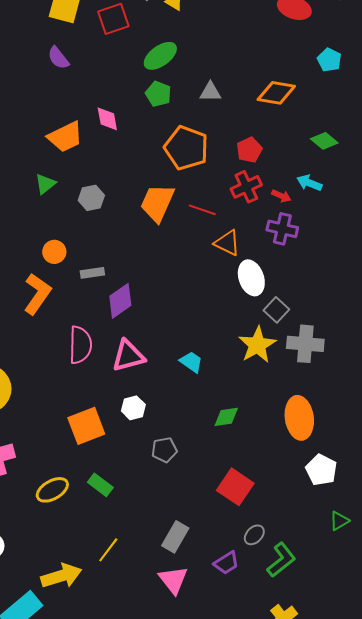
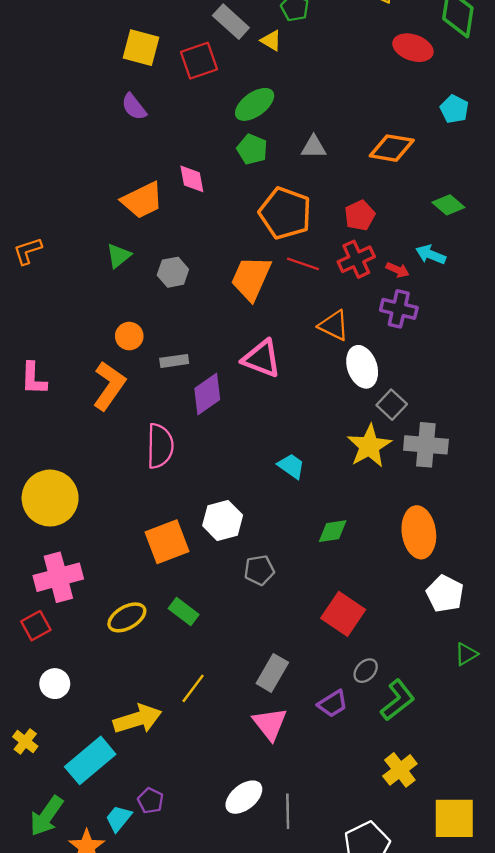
red line: (202, 210) -> (303, 264), moved
pink triangle: (128, 356) -> (262, 359), moved, turned 36
white hexagon: (133, 408) -> (223, 520), size x1.4

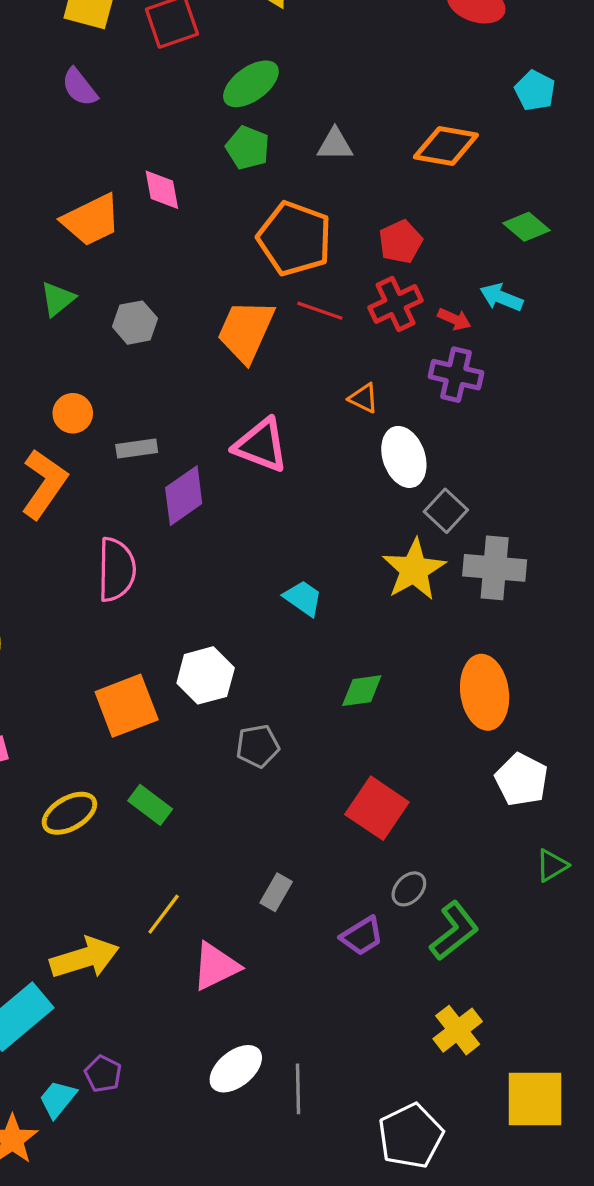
orange triangle: (334, 325) -> (364, 398), size x0.7
gray rectangle: (272, 673) -> (276, 892), size x0.7
pink triangle: (270, 724) -> (216, 966), moved, turned 42

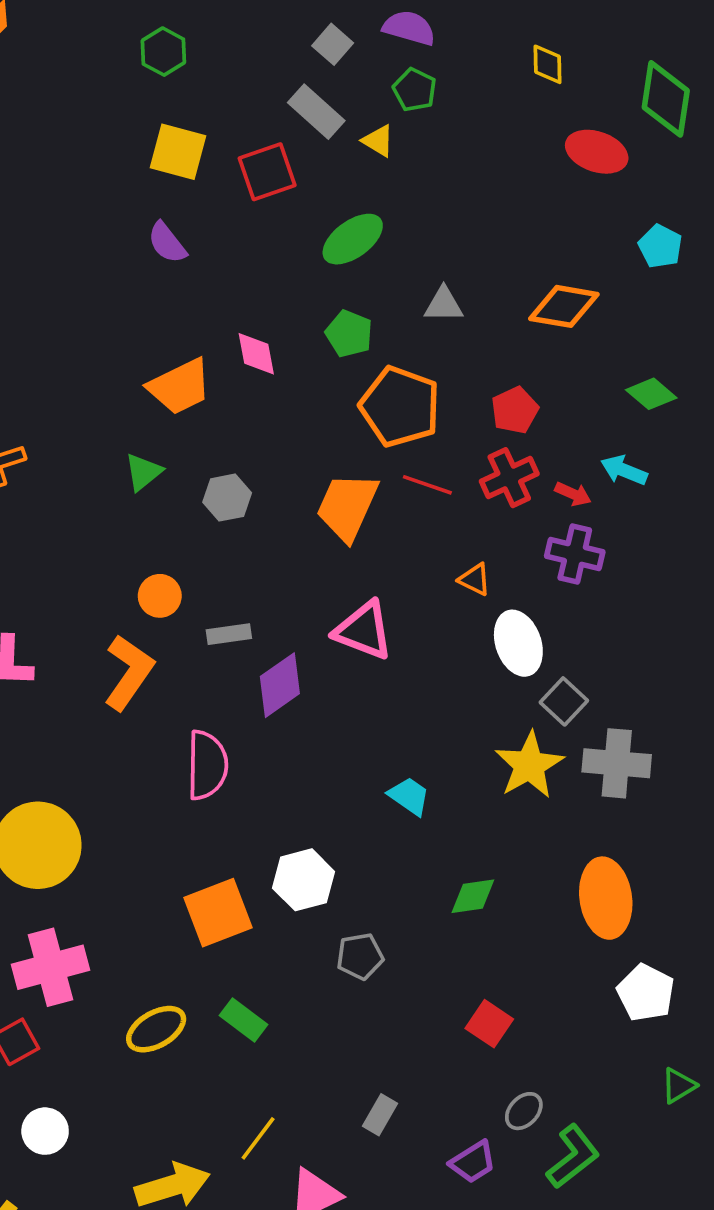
green pentagon: (248, 148) -> (349, 334), moved
red square: (377, 808) -> (489, 1024), size x0.7

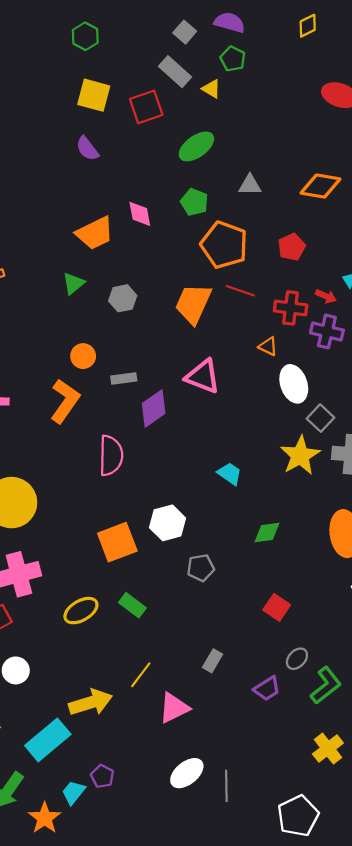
yellow diamond: (547, 64) -> (308, 26), moved, turned 65
red cross: (509, 478) -> (291, 308), moved, turned 32

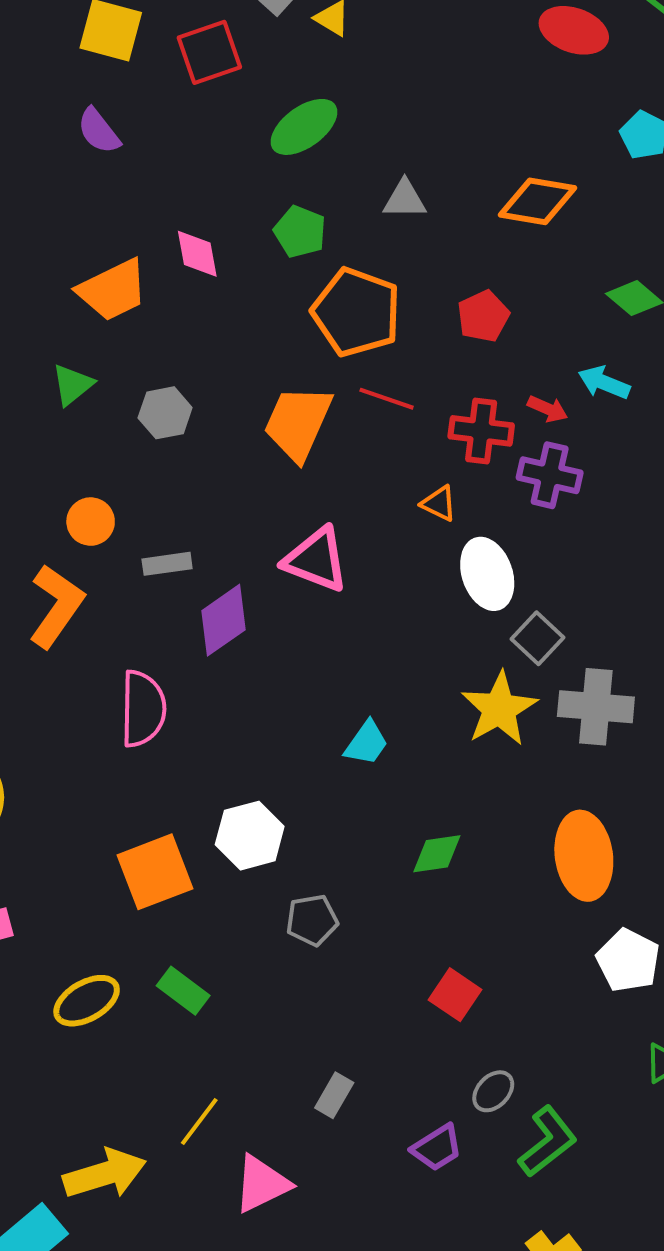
cyan trapezoid: (230, 474) -> (366, 743), turned 90

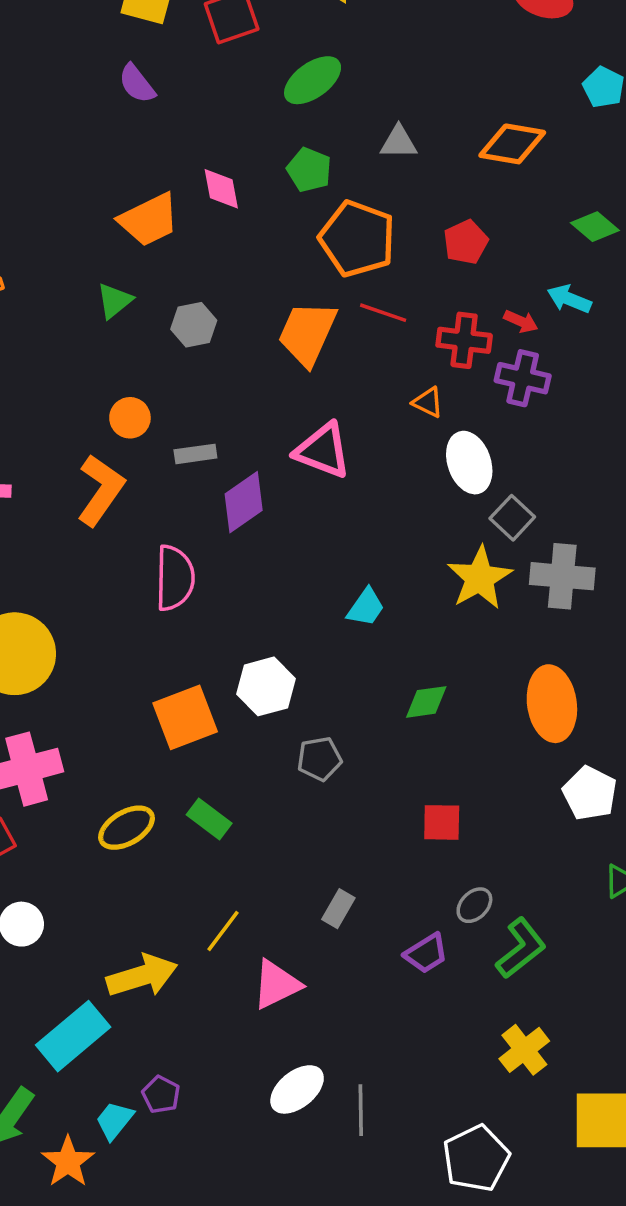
red square: (455, 995) -> (442, 822), turned -33

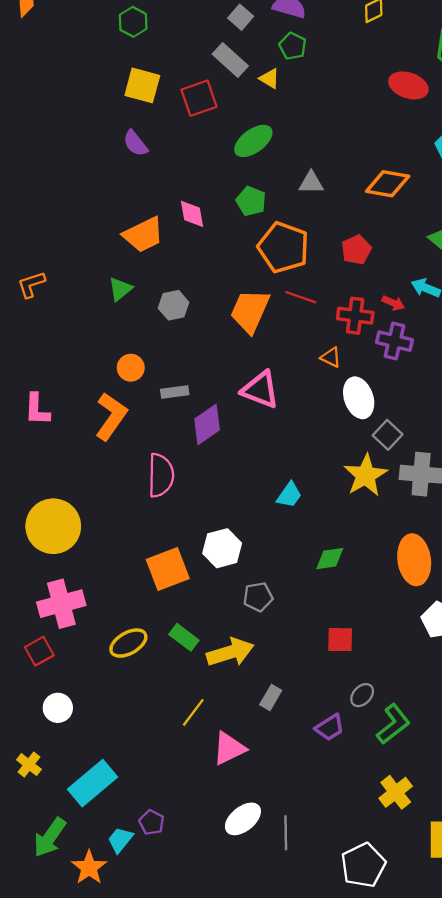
yellow arrow: (142, 976) -> (230, 652), moved

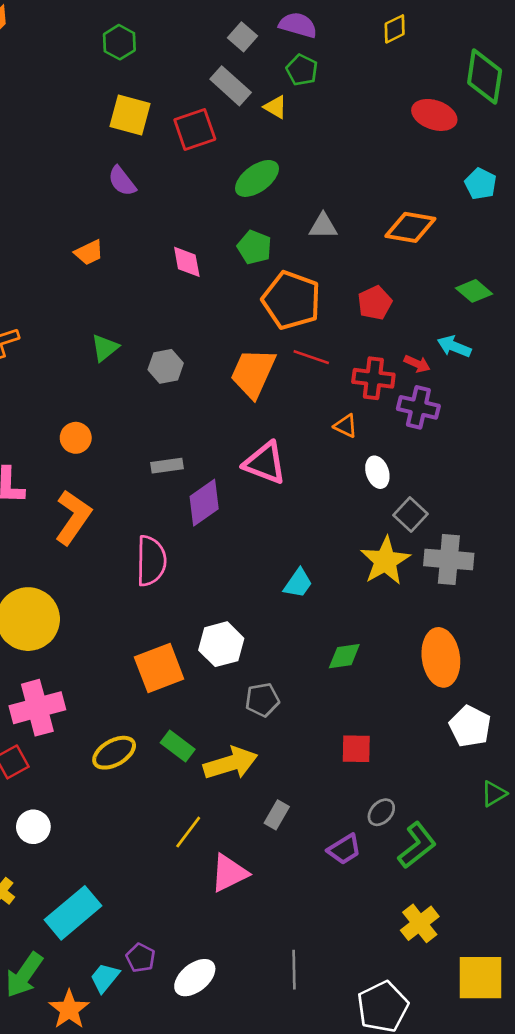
orange trapezoid: (143, 235) -> (89, 253), moved, size x0.6
orange circle: (131, 368) -> (76, 438), moved
white ellipse: (359, 398) -> (377, 472), size x0.7
orange L-shape: (111, 416) -> (73, 517), moved
white ellipse: (243, 819) -> (195, 978), moved

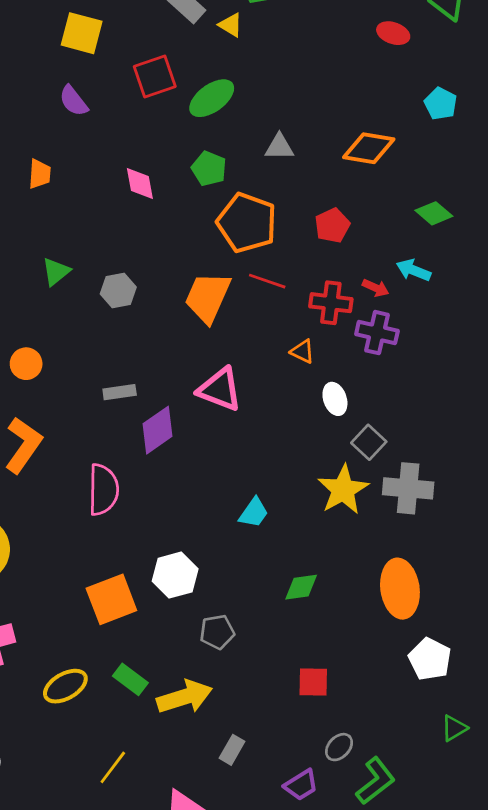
red ellipse: (434, 115) -> (393, 33), size x0.7
red square: (195, 130) -> (155, 76), moved
orange trapezoid: (89, 253) -> (40, 174), turned -60
yellow line: (188, 832) -> (113, 767), moved

